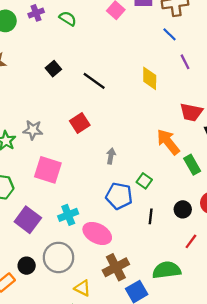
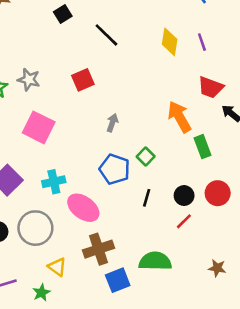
purple line: (185, 62) -> (202, 42), moved
red line: (191, 241) -> (184, 221), moved

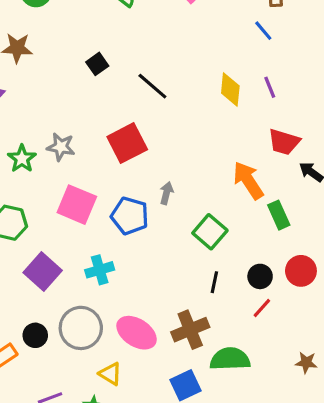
red square: (83, 80) -> (127, 143), size x1.4
green square: (146, 157) -> (210, 232), size x1.5
blue pentagon: (115, 169) -> (130, 216), moved
pink ellipse: (83, 208) -> (137, 333), moved
brown cross: (99, 249) -> (190, 330), moved

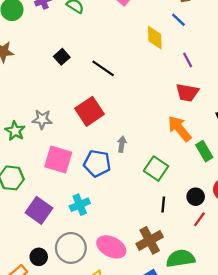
yellow diamond: (230, 90) -> (155, 38), moved
red trapezoid: (284, 142) -> (187, 92), moved

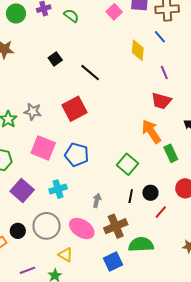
gray arrow: (122, 144) -> (97, 200), moved
black circle: (196, 197) -> (150, 193), moved

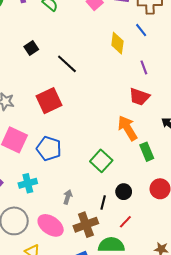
black line: (131, 196) -> (103, 202), moved
red line: (161, 212) -> (125, 222), moved

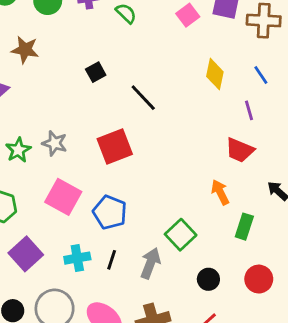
blue line: (141, 30) -> (261, 75), moved
orange arrow: (128, 128) -> (220, 192), size x0.7
green rectangle: (147, 152) -> (244, 227), turned 36
gray arrow: (68, 197) -> (150, 263), moved, size x1.5
black line: (103, 202) -> (112, 260), moved

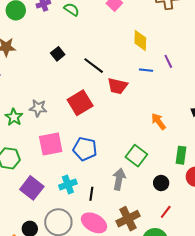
blue line: (261, 75) -> (146, 70), moved, turned -40
red trapezoid: (240, 150) -> (118, 86), moved
pink square: (63, 197) -> (51, 144), turned -30
green rectangle: (244, 227) -> (181, 155), moved
black line: (112, 260) -> (91, 194), moved

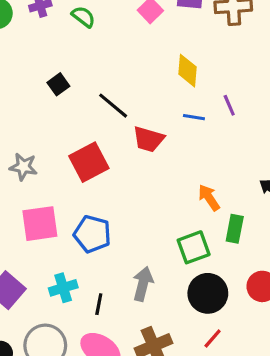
green rectangle: (181, 155) -> (235, 229), moved
green square: (136, 156) -> (194, 247), moved, turned 30
black circle: (161, 183) -> (208, 293), size x1.6

